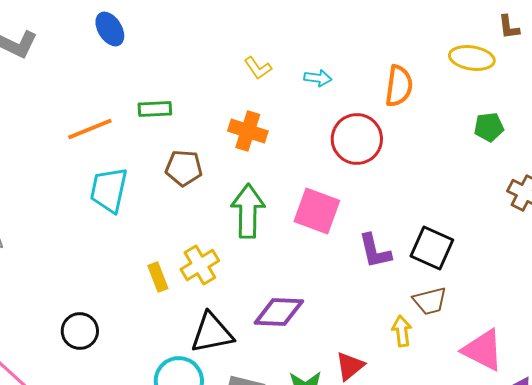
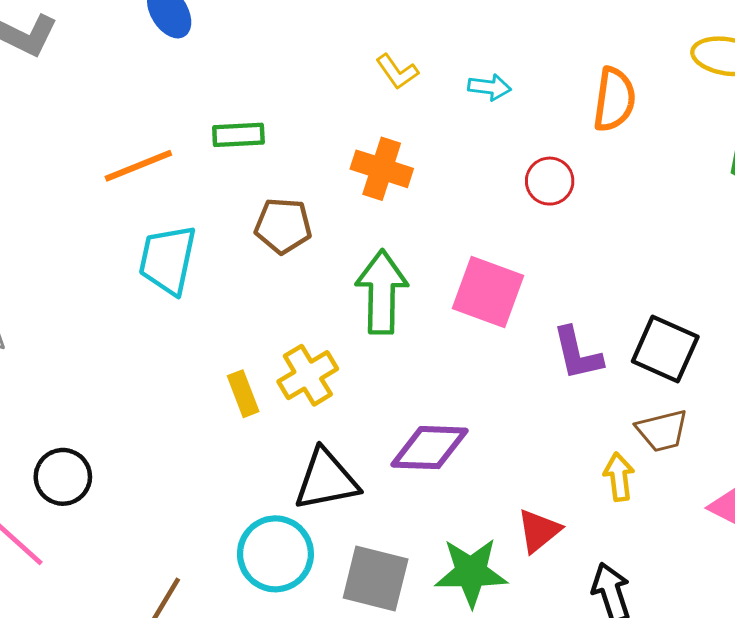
red circle: (357, 139) -> (550, 181), size x0.6
black circle: (80, 331) -> (63, 477), moved

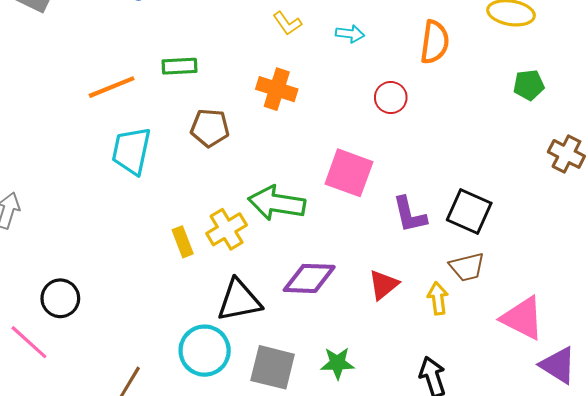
green arrow: (382, 292) -> (277, 203), moved, turned -82
red triangle: (539, 531) -> (383, 285), moved
green star: (471, 572) -> (337, 363), size x0.7

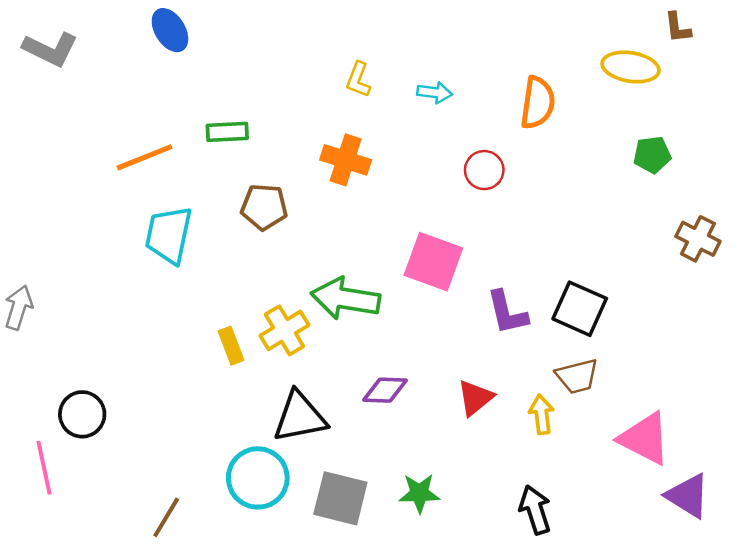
yellow L-shape: (287, 23) -> (358, 80), turned 56
purple diamond: (309, 278) -> (385, 390), size x0.7
pink line: (29, 342) -> (44, 468), turned 36

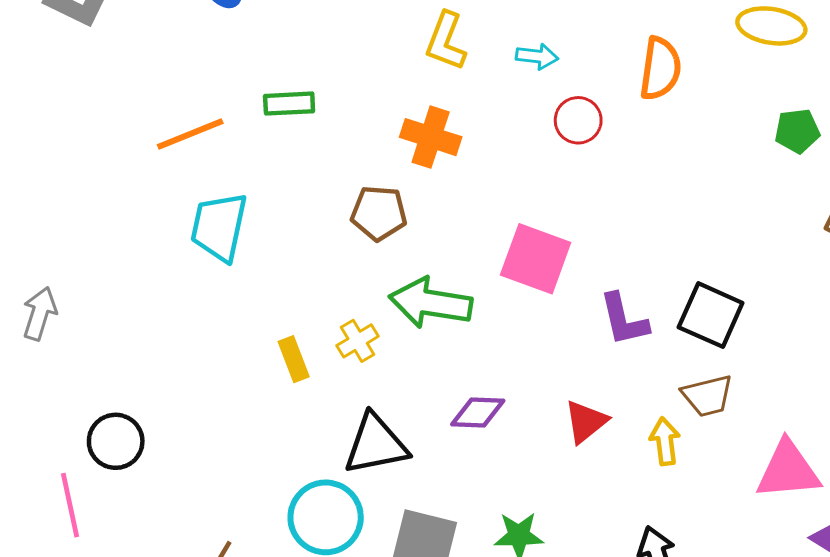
yellow L-shape: (358, 80) -> (446, 41), size x1.4
red circle: (484, 170) -> (578, 120), moved
brown pentagon: (264, 207) -> (379, 213), moved
yellow cross: (284, 330) -> (358, 341), size x0.7
pink triangle: (645, 439) -> (788, 470), turned -32

